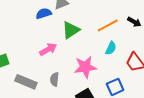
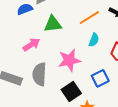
green triangle: (71, 30) -> (53, 24), turned 30
gray semicircle: (54, 79) -> (39, 74), size x1.6

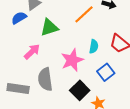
cyan semicircle: (94, 40) -> (94, 46), moved

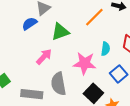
pink star: (72, 60) -> (85, 63), turned 30

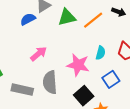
green triangle: (60, 32) -> (67, 17), moved

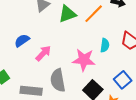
blue semicircle: (28, 19) -> (22, 40), moved
blue square: (111, 79) -> (123, 80), moved

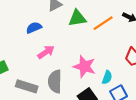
blue semicircle: (22, 40) -> (34, 28), moved
cyan semicircle: (105, 45) -> (107, 77), moved

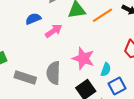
pink arrow: (46, 52) -> (54, 31), moved

